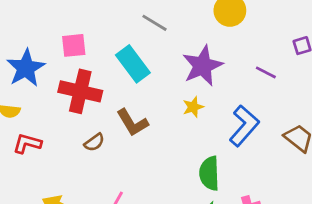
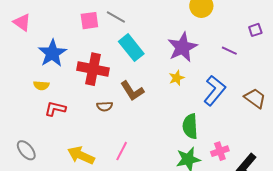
gray line: (155, 23) -> (116, 17), moved
pink square: (74, 45) -> (89, 21), moved
brown semicircle: (94, 142) -> (105, 106), turned 35

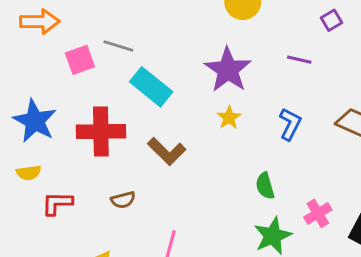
blue L-shape: (215, 90) -> (290, 124), size x0.7
brown semicircle: (105, 106) -> (123, 200), moved
green semicircle: (190, 126) -> (265, 186), size x0.7

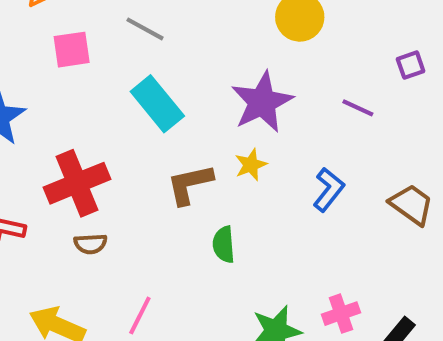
gray line: (118, 46) -> (145, 29), moved
red cross: (101, 132) -> (77, 183), moved, turned -33
brown L-shape: (167, 151) -> (190, 184), moved, turned 111
green semicircle: (265, 186) -> (224, 244), moved

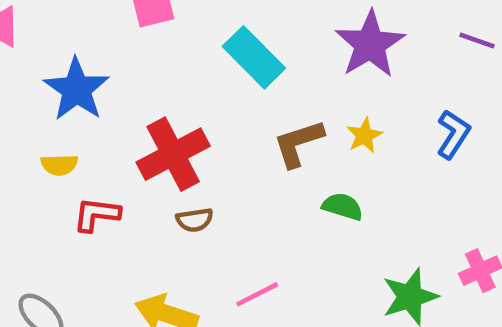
yellow star: (251, 165) -> (364, 136), moved
green semicircle: (224, 244) -> (343, 206), turned 117
pink line: (140, 315) -> (257, 294), turned 42

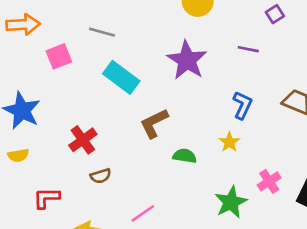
yellow star: (364, 136) -> (229, 142), moved
red cross: (173, 154) -> (83, 140), size x0.7
red L-shape: (97, 214) -> (46, 198), moved

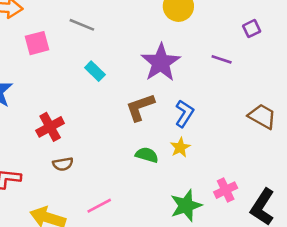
cyan rectangle: (121, 77) -> (95, 71), size x0.6
blue L-shape: (242, 105) -> (184, 114), moved
brown L-shape: (154, 123) -> (140, 107), moved
yellow star: (229, 142) -> (180, 147), moved

